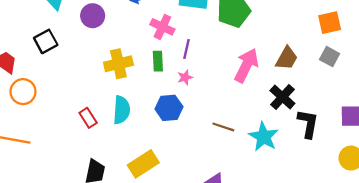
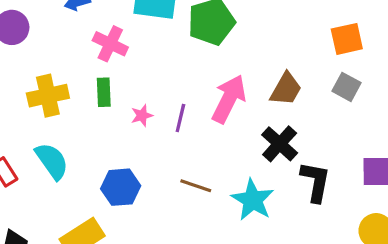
purple line: (186, 49) -> (180, 118), moved
blue hexagon: (169, 108) -> (121, 187), moved
cyan semicircle: (122, 110) -> (52, 161), turned -40

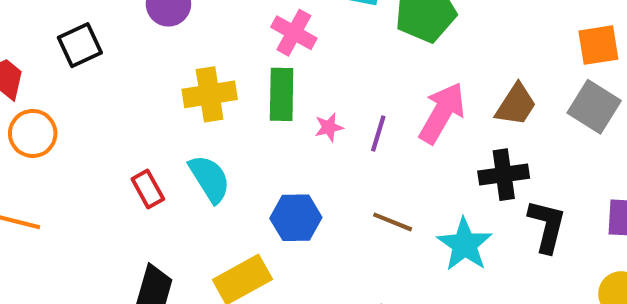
gray square: (347, 87) -> (594, 107), size x1.4
green rectangle: (104, 92) -> (282, 94), size x1.4
black cross: (280, 144) -> (504, 175), turned 36

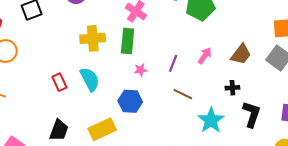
pink arrow: (442, 113) -> (205, 56), size x0.6
pink star: (329, 127) -> (141, 70), moved
black cross: (504, 175) -> (232, 88), size x0.6
brown line: (393, 222) -> (183, 94), moved

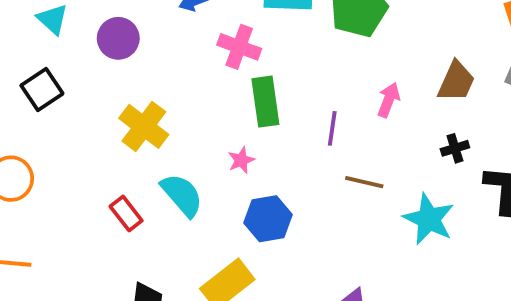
yellow cross: (93, 38) -> (144, 126), moved, turned -35
green rectangle: (128, 41) -> (265, 102), moved
pink star: (141, 70) -> (241, 160), moved

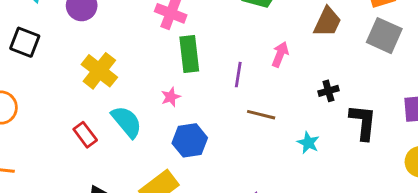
brown trapezoid: (456, 81) -> (328, 22), moved
black square: (42, 89) -> (25, 42), turned -36
cyan star: (429, 219) -> (308, 143), size x0.6

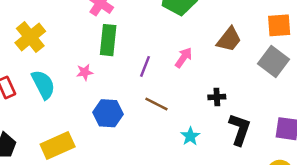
blue hexagon: (190, 140) -> (108, 113), moved

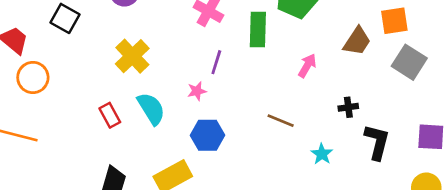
orange square: (279, 25) -> (394, 21), moved
green rectangle: (108, 40) -> (258, 29), moved
purple line: (145, 66) -> (216, 62), moved
blue hexagon: (108, 113) -> (208, 135), moved

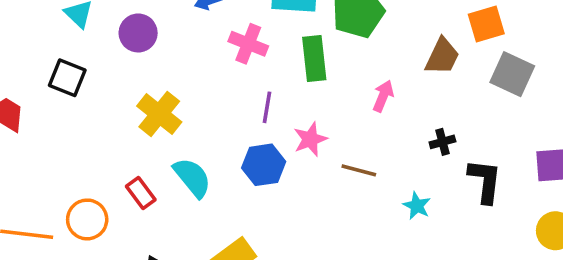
orange circle: (33, 77) -> (87, 219), moved
pink star: (197, 91) -> (310, 139), moved, size x1.4
blue hexagon: (208, 135) -> (264, 165), moved

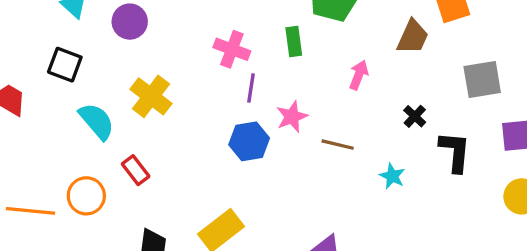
pink cross: (248, 44) -> (232, 49), moved
green rectangle: (314, 59) -> (294, 42), size x0.7
gray square: (512, 74) -> (482, 80), moved, turned -33
black cross: (442, 142) -> (415, 116), turned -30
cyan semicircle: (192, 177) -> (97, 121), moved

